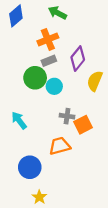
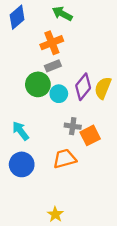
purple diamond: (78, 59) -> (83, 87), moved
blue circle: (30, 167) -> (22, 164), moved
yellow star: (39, 197) -> (55, 214), moved

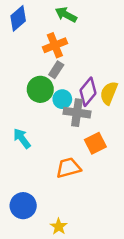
gray rectangle: (53, 66) -> (56, 70), turned -35
gray cross: (73, 126) -> (77, 113), moved, size x1.5
blue circle: (22, 164) -> (23, 206), moved

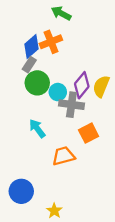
blue diamond: (18, 18) -> (32, 46), moved
gray rectangle: (56, 70) -> (29, 65), moved
cyan arrow: (22, 138) -> (37, 129), moved

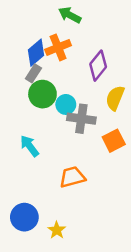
purple diamond: (82, 85) -> (98, 66), moved
cyan arrow: (37, 129) -> (30, 146), moved
orange square: (89, 133) -> (114, 141), moved
yellow star: (54, 211) -> (57, 230), moved

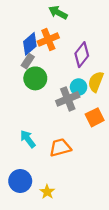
cyan circle: (66, 104) -> (79, 87), moved
gray cross: (81, 119) -> (68, 99), turned -30
cyan arrow: (30, 146) -> (28, 139), moved

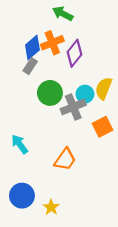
purple diamond: (82, 55) -> (74, 53), moved
green circle: (35, 78) -> (50, 93), moved
cyan arrow: (28, 139) -> (20, 144), moved
orange trapezoid: (60, 148) -> (65, 159), turned 140

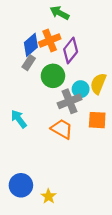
green circle: (50, 93) -> (53, 76), moved
orange square: (102, 127) -> (97, 120), turned 30
cyan arrow: (20, 144) -> (19, 119), moved
orange trapezoid: (65, 159) -> (62, 129), moved, turned -95

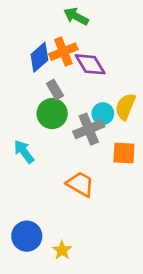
purple diamond: (71, 50) -> (90, 64), turned -70
gray rectangle: (29, 63) -> (55, 90), moved, turned -64
green circle: (53, 76) -> (52, 114), moved
orange trapezoid: (62, 129) -> (80, 184), moved

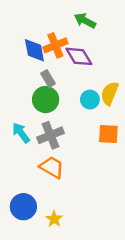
green arrow: (76, 16) -> (85, 21), moved
blue diamond: (39, 57) -> (34, 50), turned -60
gray cross: (89, 129) -> (50, 135), moved
orange trapezoid: (80, 184) -> (52, 167), moved

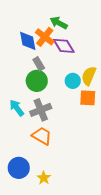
green arrow: (85, 21) -> (59, 23), moved
orange cross: (55, 45) -> (45, 37), turned -30
orange square: (108, 134) -> (88, 98), moved

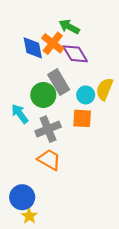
gray rectangle: (39, 64) -> (59, 82), moved, size x1.5
orange square: (88, 98) -> (82, 118), moved
cyan arrow: (17, 108) -> (20, 114), moved
yellow star: (44, 178) -> (29, 216), moved

